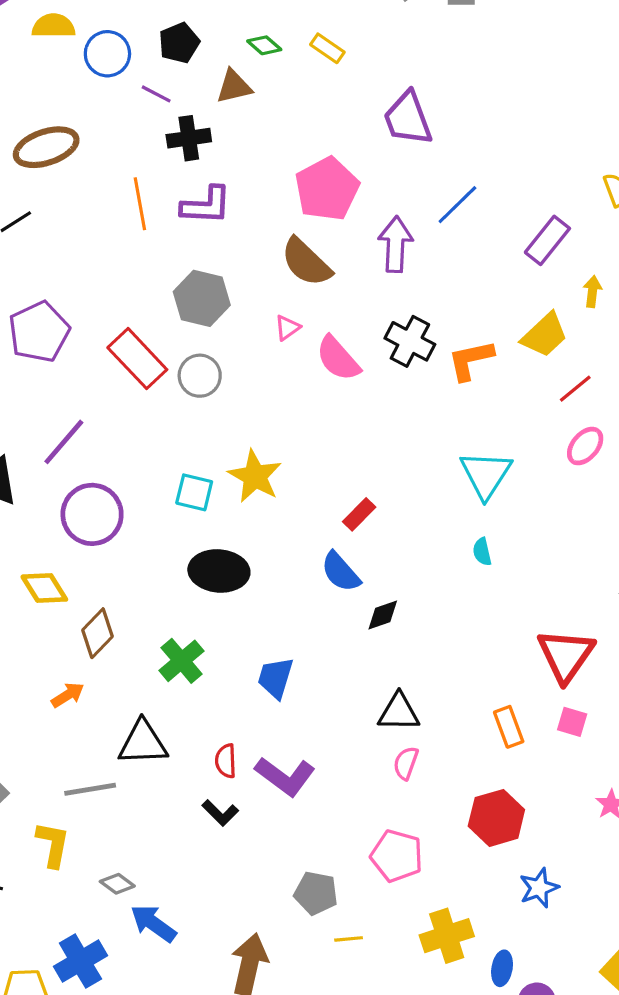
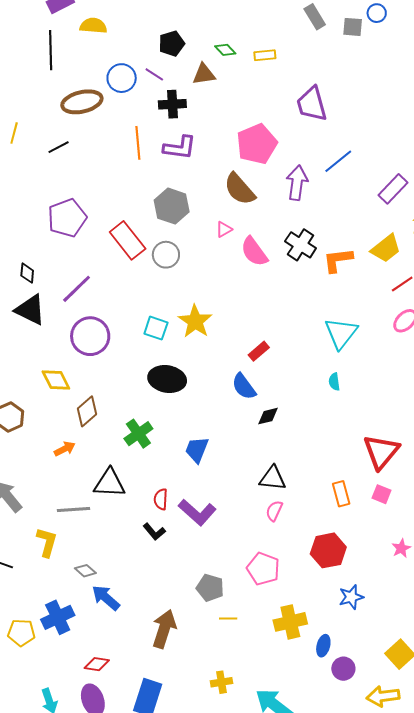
yellow rectangle: (327, 48) -> (265, 55), turned -45
blue circle: (107, 54) -> (122, 78), moved

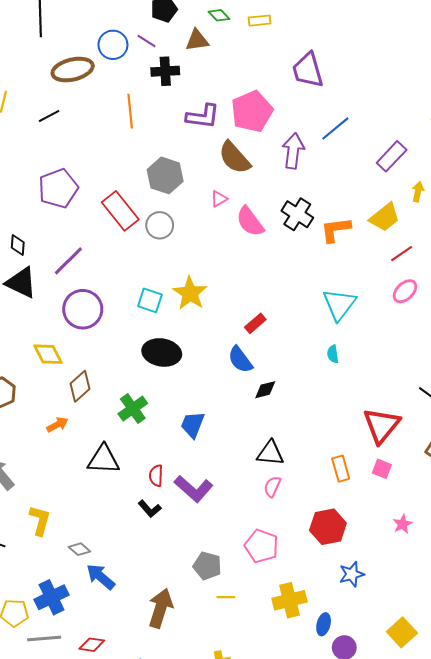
purple L-shape: (180, 148) -> (203, 116), moved
gray line: (74, 510) -> (44, 639), moved

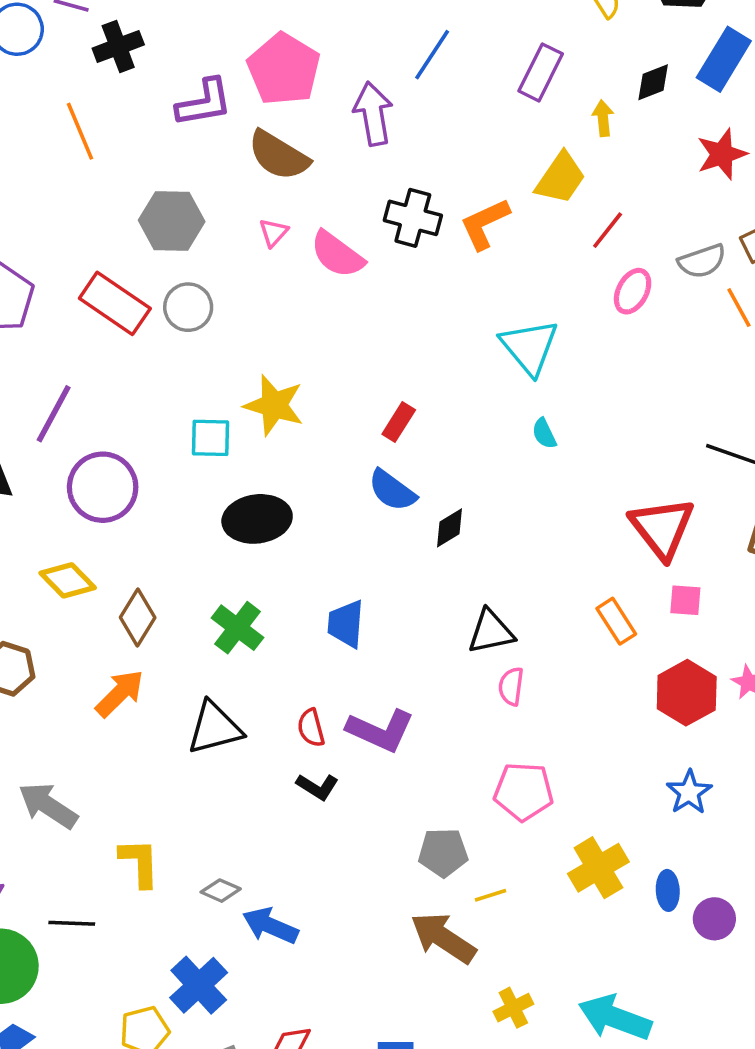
orange arrow: (57, 425) -> (120, 693), size x1.4
red hexagon: (328, 527) -> (687, 693), moved
brown arrow: (161, 608) -> (443, 938), moved, turned -57

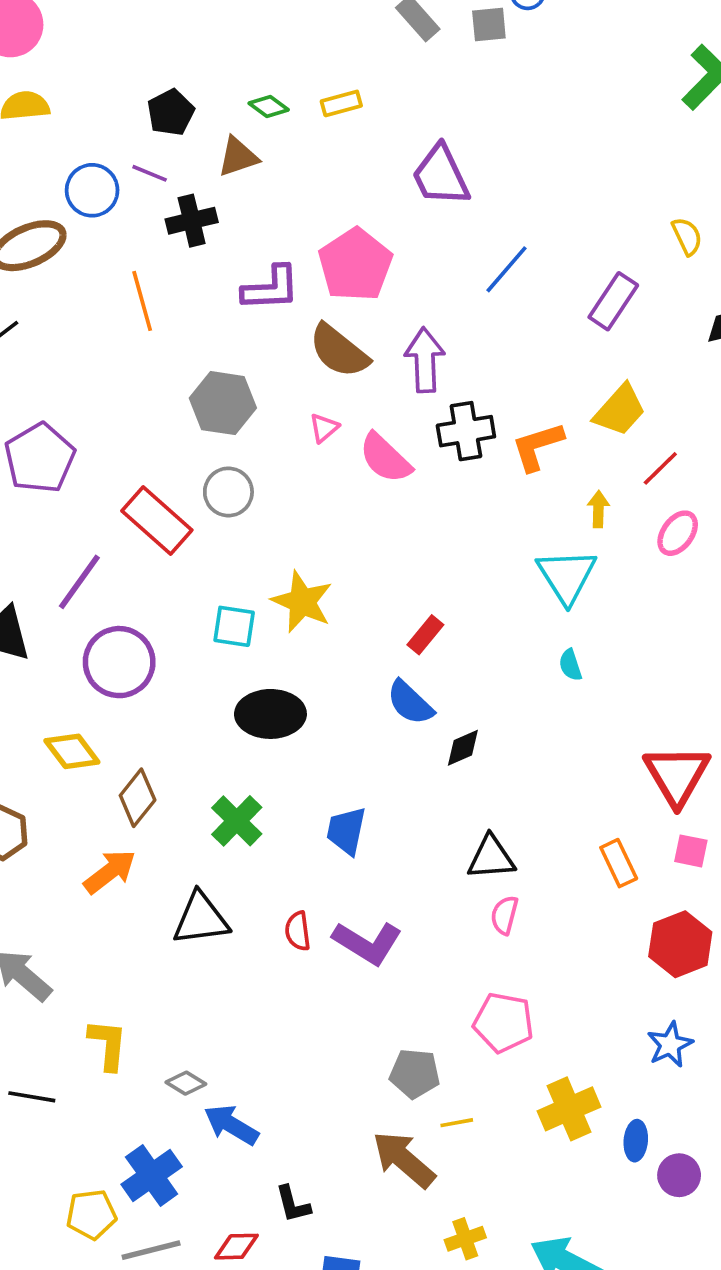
purple arrow: (373, 114) -> (425, 360), moved
yellow arrow: (603, 118) -> (598, 509), moved
black cross: (413, 218) -> (466, 431), turned -32
red rectangle: (115, 303) -> (157, 520), moved
black L-shape: (317, 787) -> (293, 1204), moved, turned 36

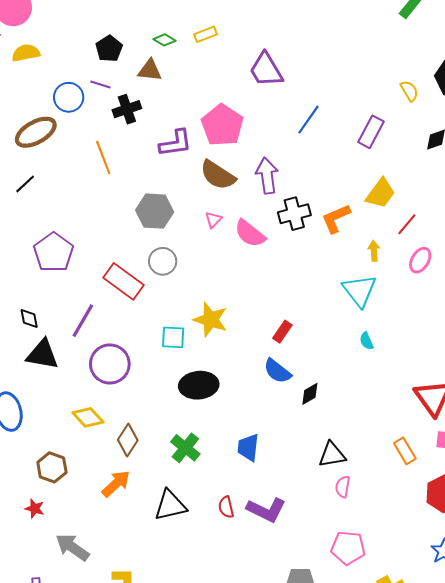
brown triangle: (238, 157) -> (150, 70), turned 30

